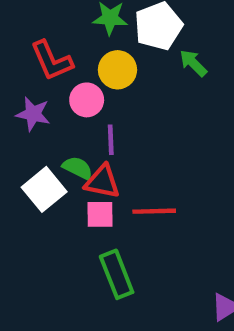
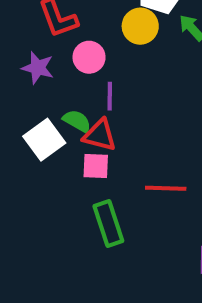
yellow circle: (117, 70) -> (140, 26), moved
red line: (154, 211) -> (166, 188), moved

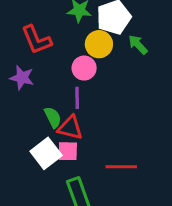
pink circle: (89, 57) -> (84, 68), moved
green semicircle: (77, 121) -> (53, 117), turned 35
white square: (44, 140) -> (46, 153), moved

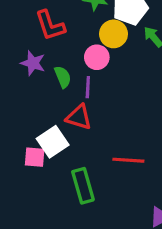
green semicircle: (53, 117) -> (63, 77), moved
pink square: (68, 151) -> (35, 157), moved

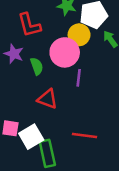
pink circle: (97, 57) -> (65, 52), size x1.5
purple line: (88, 87) -> (79, 78), moved
white square: (53, 142) -> (31, 137), moved

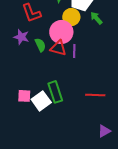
red triangle: (48, 99) -> (58, 48), moved
red line: (85, 135) -> (95, 95), moved
green rectangle: (47, 153) -> (55, 92), moved

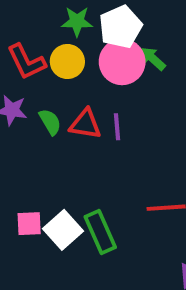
yellow circle: (71, 17) -> (67, 61), moved
pink circle: (61, 32) -> (122, 62), moved
green rectangle: (55, 92) -> (100, 232), moved

